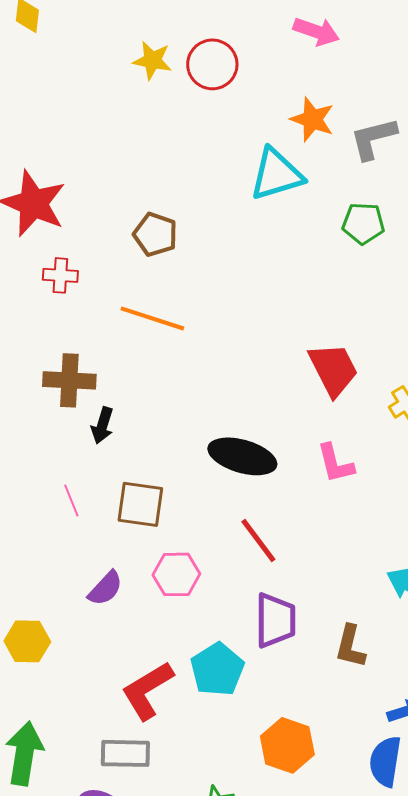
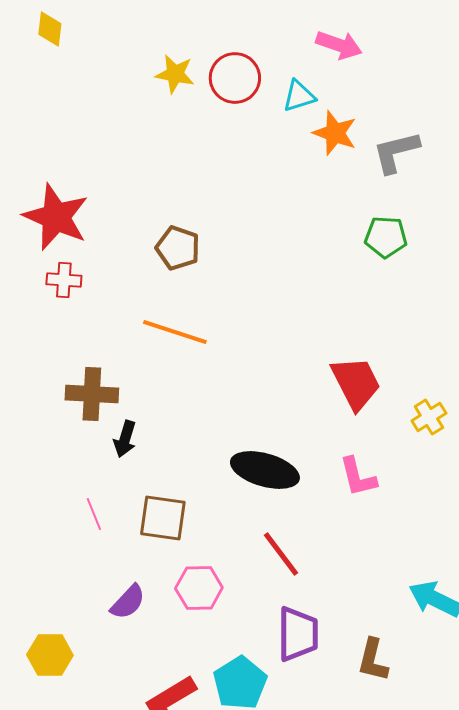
cyan triangle: (276, 174) -> (299, 96), moved, size x0.6
red cross: (60, 275) -> (64, 280), moved

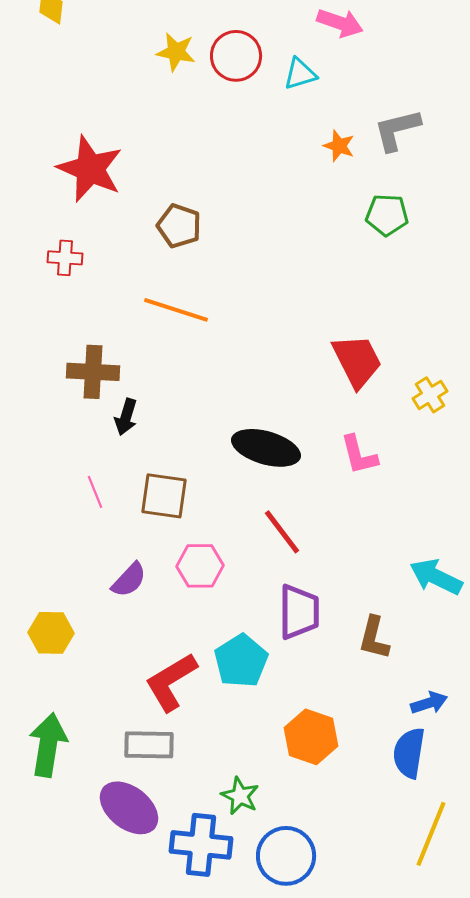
orange star: (335, 133) -> (339, 146), moved, size x0.7
red star: (56, 217) -> (90, 169), moved

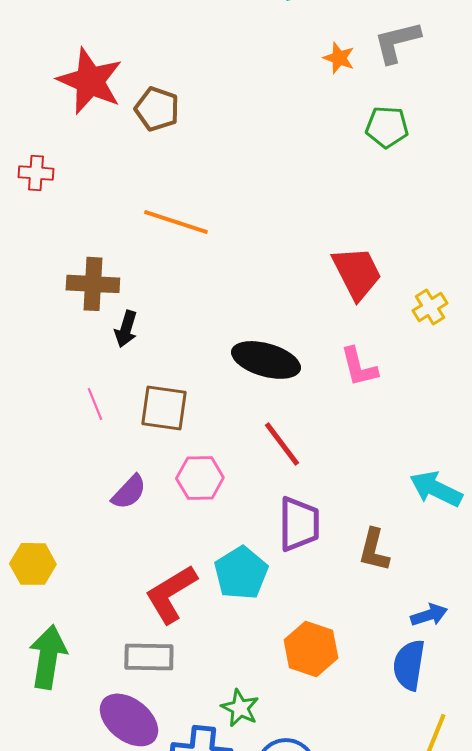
brown pentagon: (179, 226) -> (157, 109), moved
red cross: (65, 258) -> (36, 173), moved
yellow hexagon: (51, 633) -> (33, 564), moved

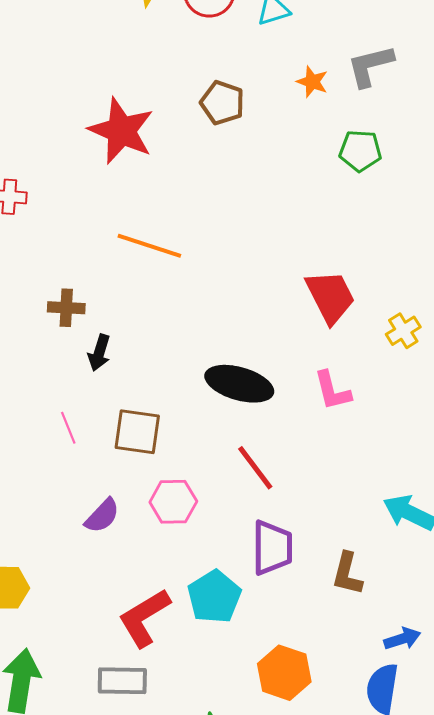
red star: (90, 81) -> (121, 131), moved
brown pentagon: (157, 109) -> (222, 103), moved
brown cross: (93, 284) -> (66, 308), size x0.7

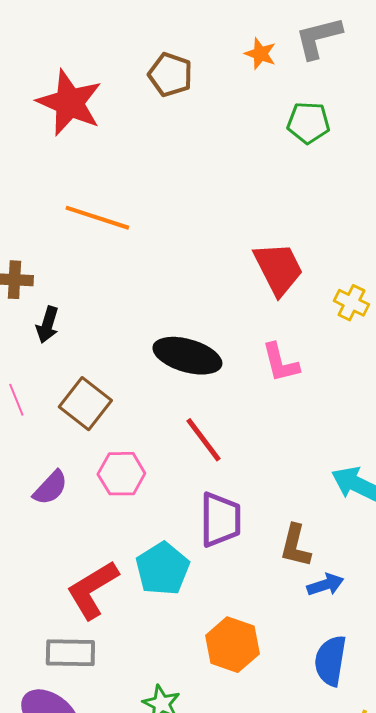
yellow cross: (403, 331) -> (351, 303), turned -32
brown square: (137, 432) -> (85, 404), turned 30
blue arrow: (402, 639) -> (325, 585), moved

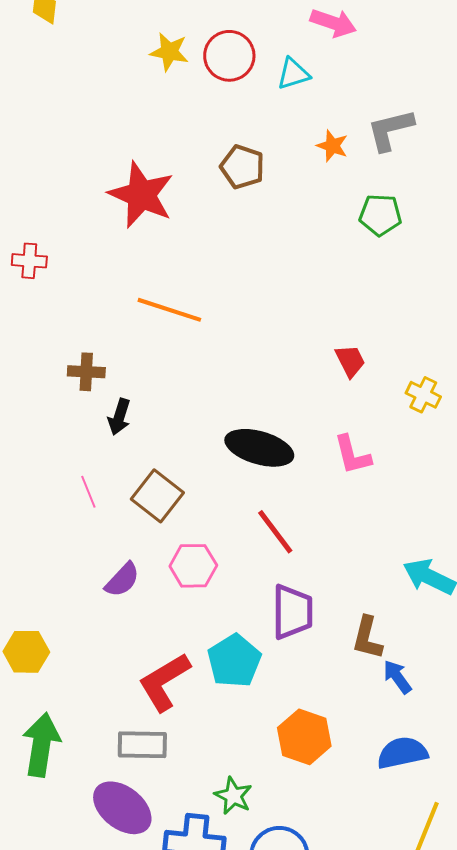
red trapezoid: (278, 269) -> (350, 361), size x0.6
blue arrow: (325, 585) -> (397, 677), turned -108
blue semicircle: (330, 661) -> (402, 753), turned 69

